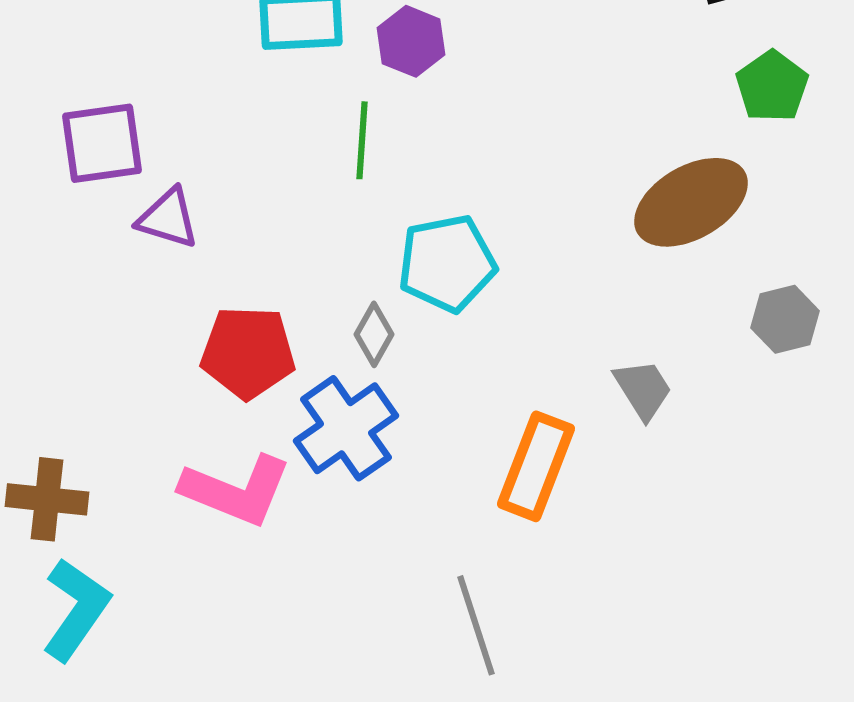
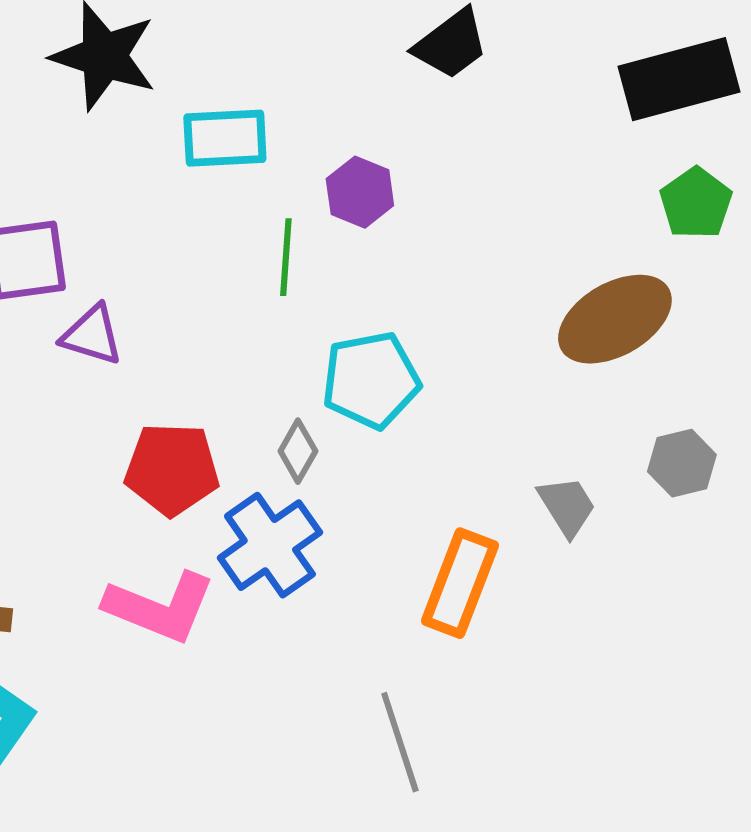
purple hexagon: (411, 41) -> (360, 192), moved
gray hexagon: (785, 319) -> (682, 463), moved

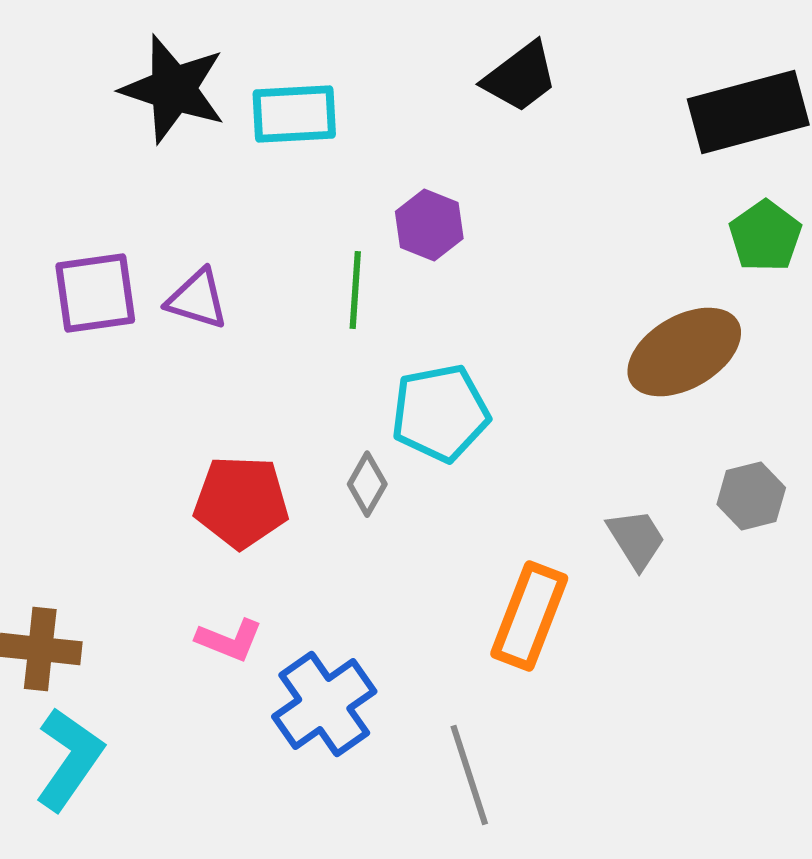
cyan rectangle: (225, 138) -> (294, 114), moved
purple triangle: (92, 335) -> (197, 299), moved
blue cross: (270, 545) -> (324, 704), moved
pink L-shape: (160, 607) -> (229, 640), size x0.6

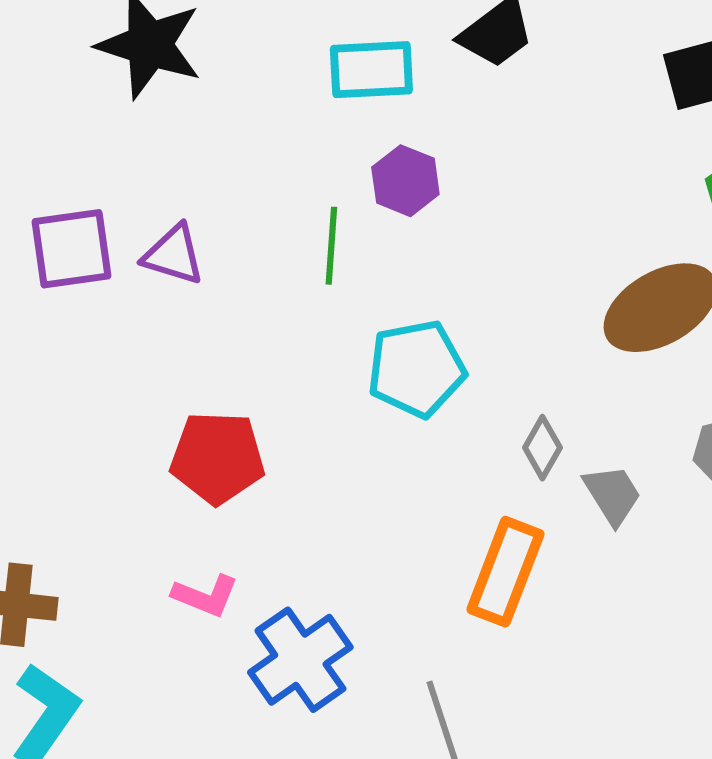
cyan rectangle: (294, 114) -> (371, 70), moved
gray diamond: (367, 484) -> (542, 448), moved

